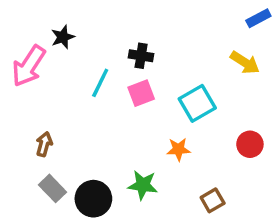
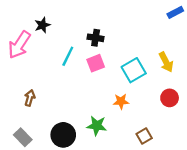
yellow arrow: (245, 63) -> (166, 62), moved, turned 30
gray rectangle: (53, 188) -> (23, 137), moved

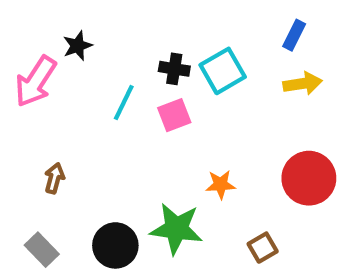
blue rectangle: (175, 12) -> (294, 35), moved, turned -35
yellow arrow: (166, 62) -> (303, 84), moved, turned -72
cyan square: (134, 70) -> (223, 71), moved
red circle: (170, 98) -> (309, 178), size x1.6
green star: (97, 126) -> (176, 229), size x1.4

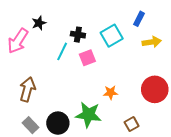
blue rectangle: (294, 35) -> (139, 19), moved
black cross: (174, 69) -> (78, 35), moved
brown arrow: (54, 178) -> (27, 89), size x1.6
gray rectangle: (42, 250) -> (31, 125), moved

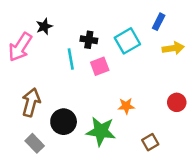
cyan line: (62, 51) -> (71, 59), turned -36
red circle: (155, 89) -> (177, 102), size x0.6
black circle: (58, 123) -> (64, 122), moved

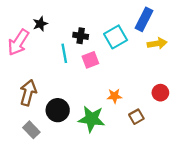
blue rectangle: (159, 22) -> (144, 19), size x1.5
brown square: (150, 142) -> (136, 117), moved

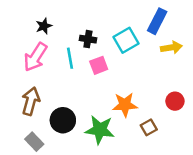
pink arrow: (18, 42) -> (35, 57), moved
orange star: (115, 96) -> (125, 105), size x1.5

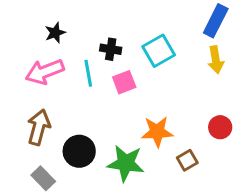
blue rectangle: (157, 21) -> (216, 21), moved
yellow arrow: (171, 47) -> (216, 60), turned 90
pink arrow: (35, 57) -> (45, 72), turned 36

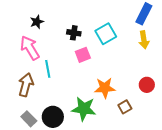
pink arrow: (45, 72) -> (30, 48), turned 80
cyan line: (88, 73) -> (48, 69), moved
black circle: (79, 151) -> (53, 117), moved

